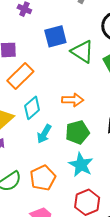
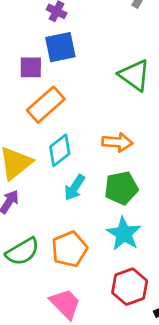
blue square: (55, 36) -> (60, 47), moved

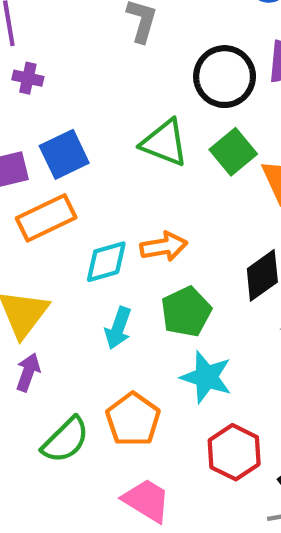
blue square: (60, 47) -> (64, 154), moved
orange rectangle: (46, 105) -> (46, 218), turned 30
cyan diamond: (60, 150) -> (106, 262), moved, turned 36

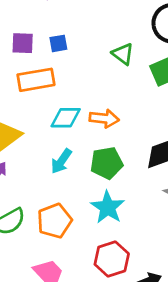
green triangle: (164, 143) -> (123, 54), size x0.7
blue square: (64, 154) -> (58, 43), size x0.6

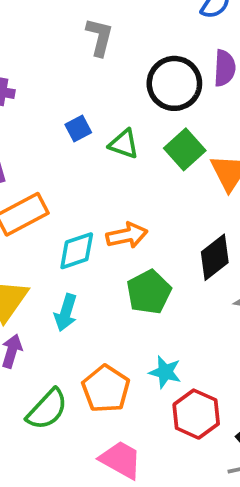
blue square: (58, 43) -> (78, 129), moved
cyan arrow: (61, 161) -> (66, 313), moved
cyan star: (108, 207) -> (165, 372), moved, size x0.7

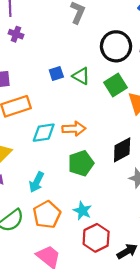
blue square: (78, 129) -> (56, 74), moved
cyan arrow: (66, 313) -> (37, 182), moved

